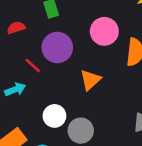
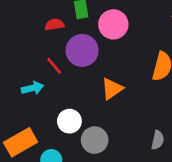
red semicircle: (16, 28) -> (54, 25), moved
pink circle: (104, 31) -> (113, 24), moved

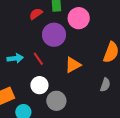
red semicircle: (54, 25) -> (36, 14), turned -32
red line: (54, 66) -> (38, 59), moved
gray semicircle: (158, 140) -> (105, 85), moved

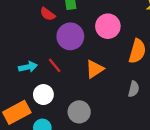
red semicircle: (36, 14) -> (48, 14), turned -104
pink circle: (79, 18) -> (108, 26), moved
white circle: (39, 85) -> (43, 95), moved

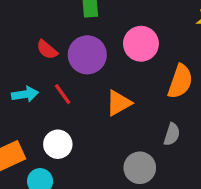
red semicircle: (48, 14) -> (47, 50), moved
white circle: (43, 95) -> (58, 144), moved
gray circle: (79, 112) -> (140, 168), moved

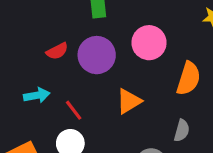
red semicircle: (47, 50) -> (57, 51), turned -65
red line: (63, 94) -> (74, 110), moved

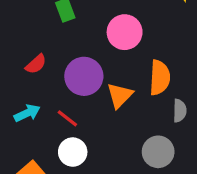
purple circle: (97, 55) -> (84, 76), moved
orange semicircle: (189, 79) -> (160, 78), moved

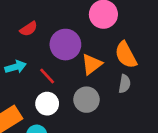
orange semicircle: (160, 78) -> (126, 55), turned 140
gray semicircle: (180, 111) -> (125, 84), moved
gray circle: (158, 152) -> (87, 100), moved

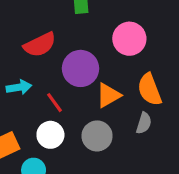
red semicircle: (29, 29) -> (40, 45), size x1.5

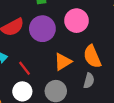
purple circle: (80, 68) -> (42, 29), moved

